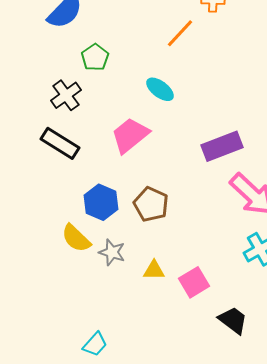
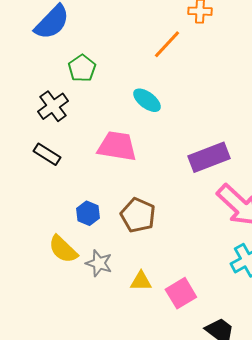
pink trapezoid: (130, 135) -> (117, 146), turned 48
black rectangle: (60, 143) -> (47, 154), size x0.7
blue hexagon: (101, 202) -> (88, 213), size x0.7

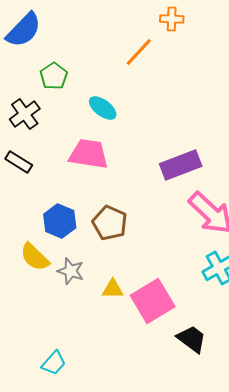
cyan ellipse: (147, 100) -> (103, 108), moved
blue hexagon: (88, 213) -> (60, 221), size x1.4
pink square: (181, 293) -> (153, 301), size x1.4

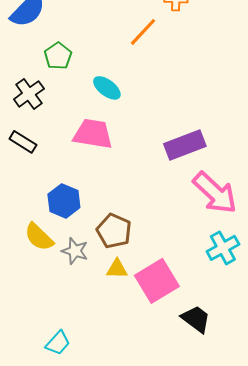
brown pentagon: (110, 223) -> (114, 231), moved

